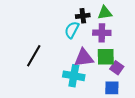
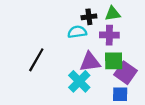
cyan semicircle: (72, 30) -> (77, 32), turned 54
purple square: (117, 68) -> (125, 73), size x1.5
cyan cross: (74, 76) -> (79, 81), turned 35

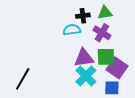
purple cross: (109, 35) -> (102, 33), turned 30
black line: (36, 60) -> (23, 79), moved
cyan cross: (79, 81) -> (86, 76), moved

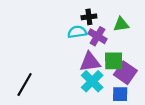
green triangle: (105, 13) -> (121, 24), moved
purple cross: (102, 33) -> (98, 36), moved

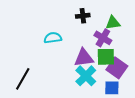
cyan semicircle: (77, 32) -> (53, 38), moved
purple cross: (98, 36) -> (103, 38), moved

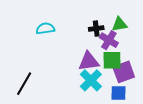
black cross: (83, 16) -> (96, 29), moved
cyan semicircle: (53, 38) -> (45, 29), moved
purple square: (117, 68) -> (124, 72), turned 35

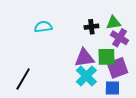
purple cross: (109, 40) -> (120, 38), moved

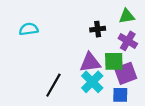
green triangle: (113, 23) -> (127, 16), moved
cyan semicircle: (43, 27) -> (29, 29), moved
black line: (23, 79) -> (53, 85), moved

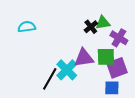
green triangle: (127, 16) -> (103, 23), moved
black cross: (98, 29) -> (91, 27), turned -32
cyan cross: (92, 82) -> (67, 70), moved

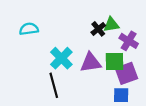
cyan cross: (67, 70) -> (61, 58), moved
black line: (50, 79) -> (54, 85), turned -45

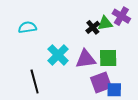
purple cross: (129, 41) -> (121, 16), moved
purple square: (126, 73) -> (101, 83), moved
black line: (54, 85) -> (35, 81), moved

